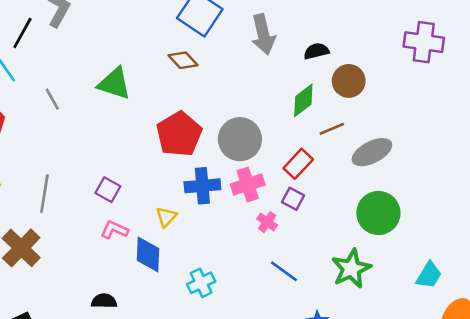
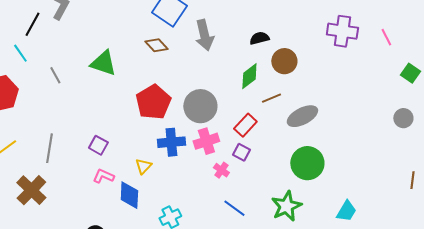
gray arrow: (263, 34) -> (204, 35), moved

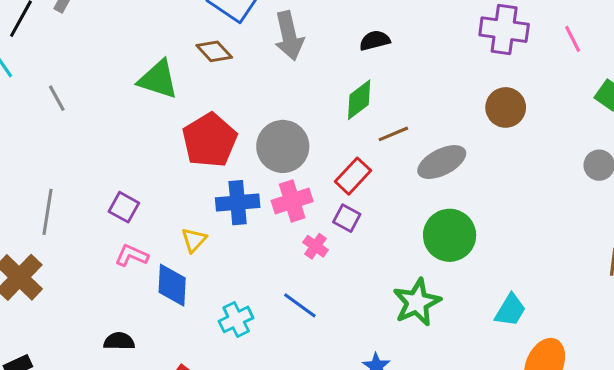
brown circle: (284, 61) -> (506, 107), moved
green triangle: (103, 63) -> (158, 79), moved
blue line: (234, 208) -> (300, 305), moved

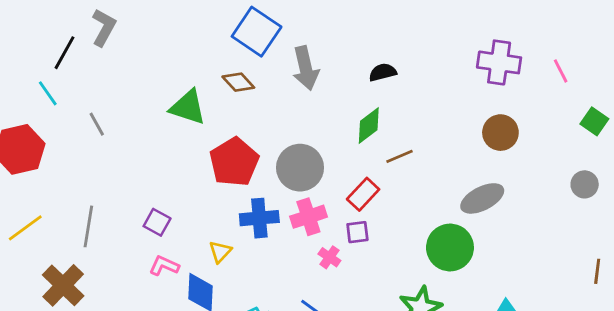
gray ellipse: (442, 162) -> (482, 198), moved
purple square: (347, 218) -> (357, 232), turned -35

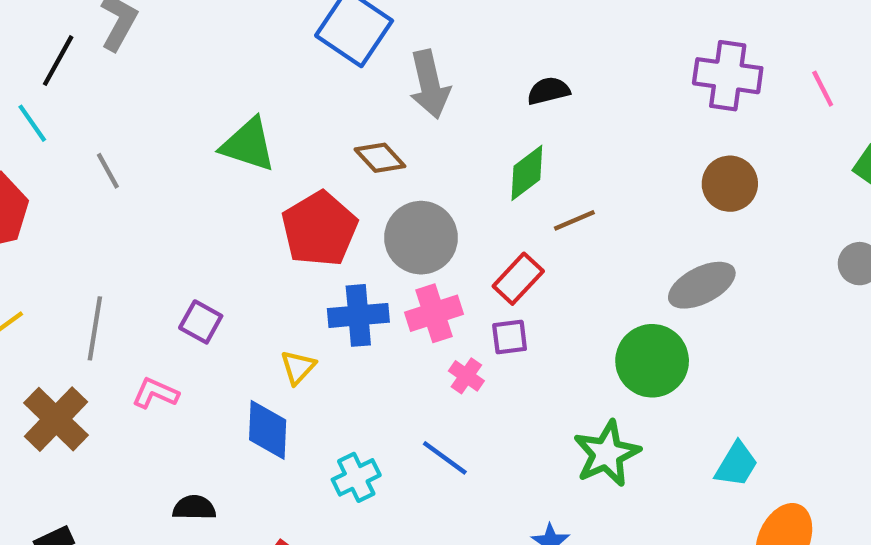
brown diamond: (238, 82) -> (380, 158), moved
pink L-shape: (164, 266) -> (155, 393), moved

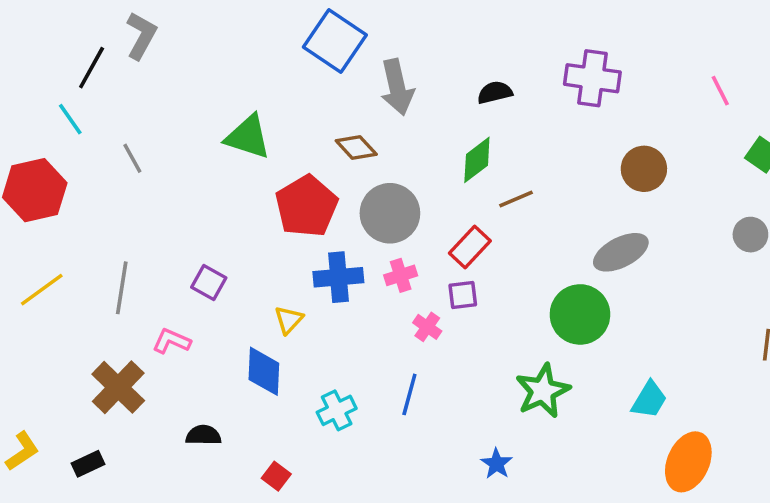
purple cross: (728, 76) -> (592, 78), moved
pink cross: (434, 313) -> (401, 275), size x0.7
brown cross: (56, 419) -> (118, 387), moved
blue line: (445, 458) -> (409, 394), turned 69

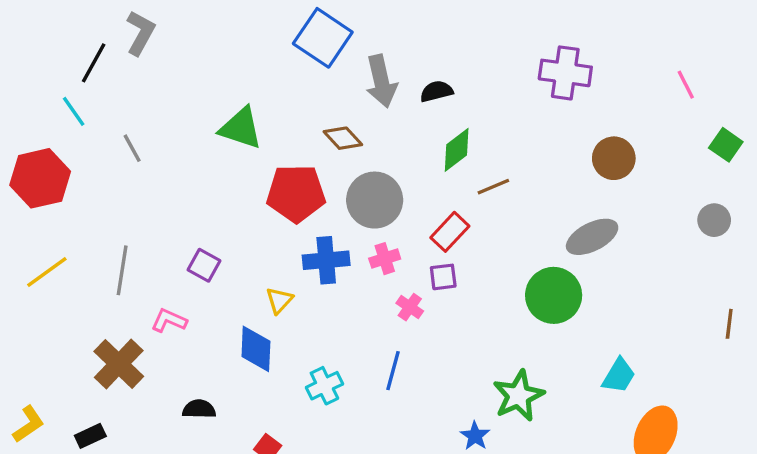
black semicircle: (495, 92) -> (437, 91), moved
red pentagon: (306, 206) -> (296, 193), turned 30
green star: (543, 391) -> (518, 396), moved

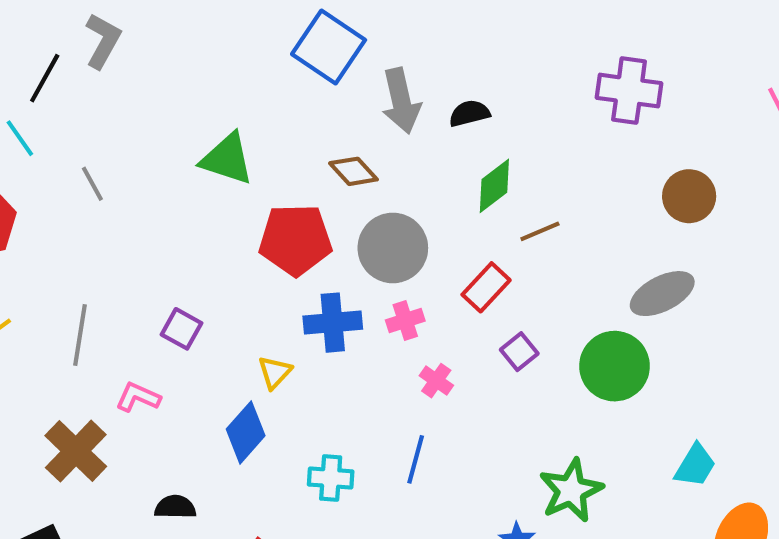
purple square: (443, 277) -> (519, 352), moved, turned -32
blue diamond: (256, 349) -> (246, 432), turned 39
cyan cross: (324, 386) -> (331, 478), turned 30

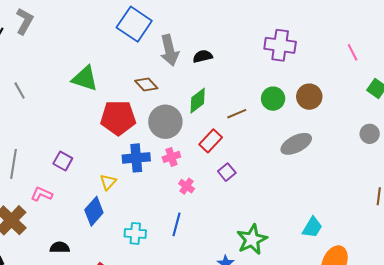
green diamond: (494, 186) -> (198, 101), moved
green circle: (615, 366) -> (273, 99), moved, size x0.7

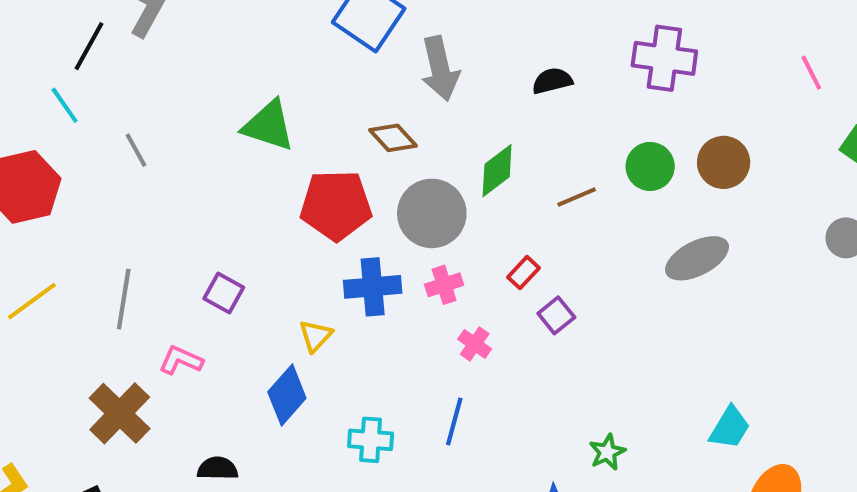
black semicircle: (203, 56) -> (552, 81), moved
red rectangle: (211, 141) -> (524, 273), moved, size x0.7
green star: (252, 239) -> (607, 452), size x0.6

